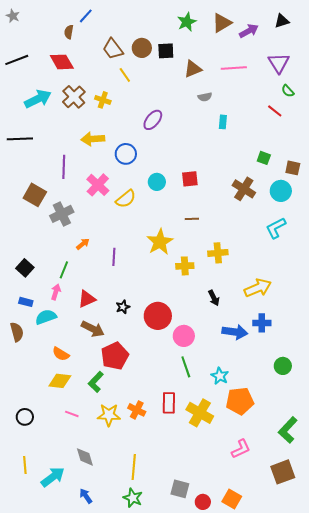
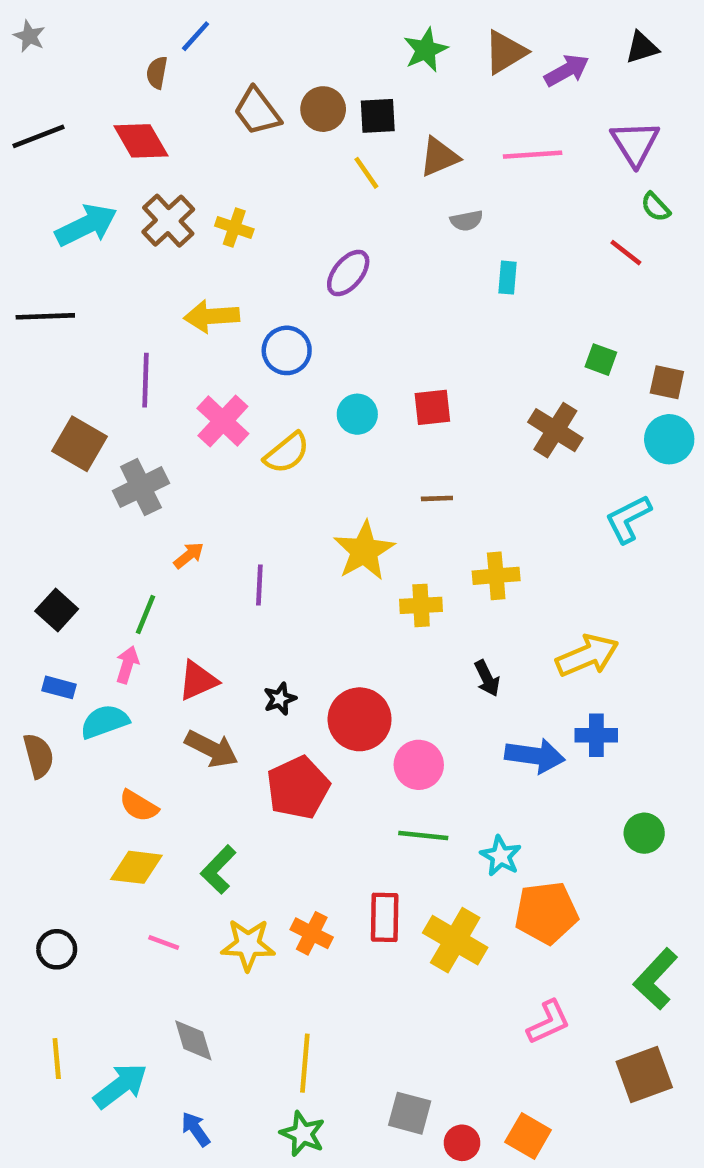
yellow line: (125, 75) -> (366, 173), moved
cyan circle: (281, 191) -> (669, 439), moved
red pentagon: (115, 356) -> (298, 788), moved
green line: (186, 367) -> (423, 835), turned -65

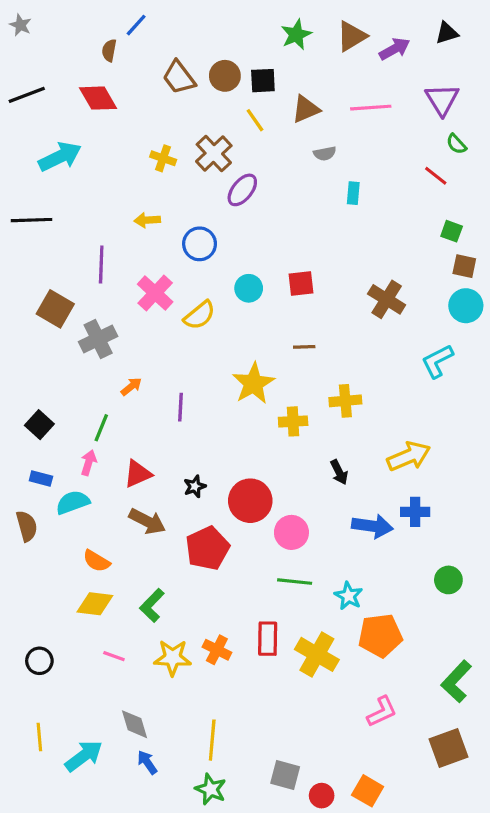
brown cross: (168, 221) -> (214, 154), moved
yellow arrow: (212, 316) -> (147, 220), size x0.7
green square: (601, 360) -> (452, 231), moved
blue arrow: (196, 1129) -> (147, 762), moved

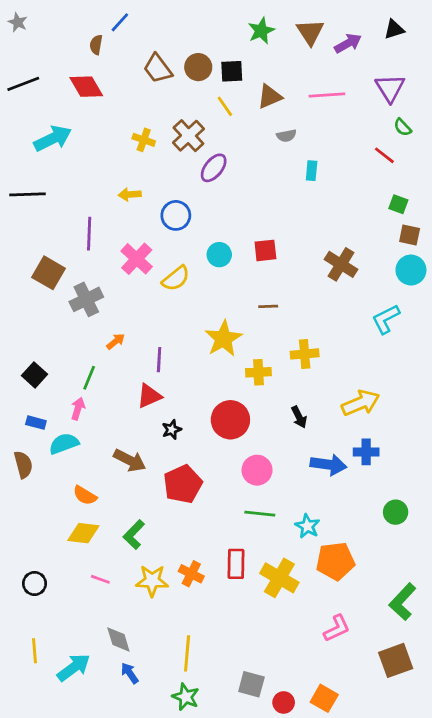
brown triangle: (352, 36) -> (310, 32), turned -32
red triangle: (138, 474) -> (149, 396), moved
red circle: (250, 501) -> (230, 420), moved

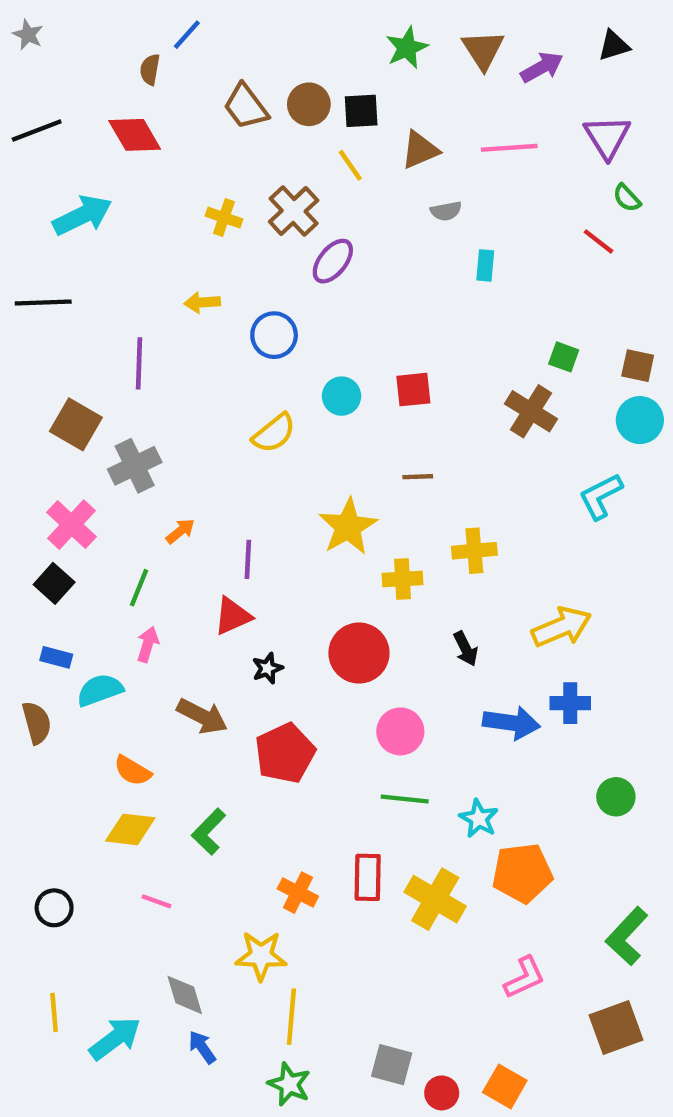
green square: (398, 204) -> (564, 357), moved
pink cross: (137, 259) -> (72, 525), moved
pink arrow: (78, 409) -> (148, 644), moved
yellow star: (152, 581) -> (261, 956), moved

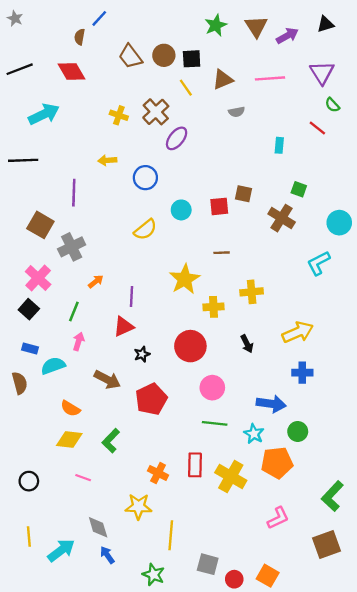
cyan rectangle: (485, 265) -> (279, 145), moved
brown square: (638, 366) -> (243, 194), moved
blue arrow: (511, 723) -> (271, 404), moved
green circle: (616, 797) -> (298, 431), moved
yellow line: (291, 1017) -> (171, 535), moved

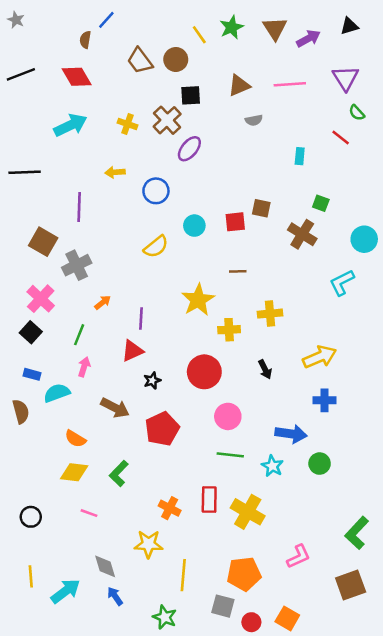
black square: (192, 59) -> (191, 95), moved
yellow line: (186, 88) -> (199, 35), moved
cyan arrow: (44, 114) -> (70, 125), moved
orange pentagon: (277, 463) -> (244, 574), moved

